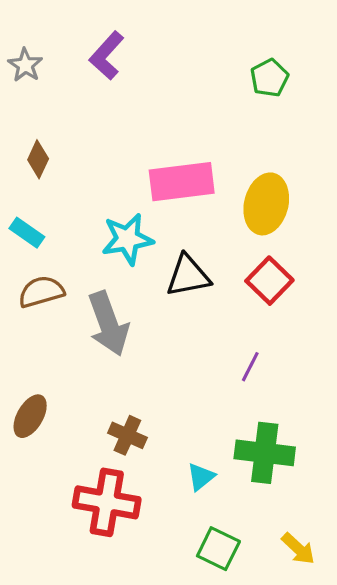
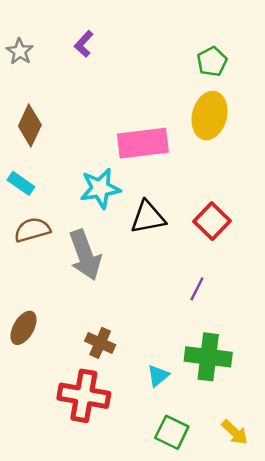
purple L-shape: (107, 56) -> (84, 44), size x0.7
brown diamond: (38, 159) -> (30, 126), size x1.4
yellow ellipse: (266, 204) -> (209, 116), moved

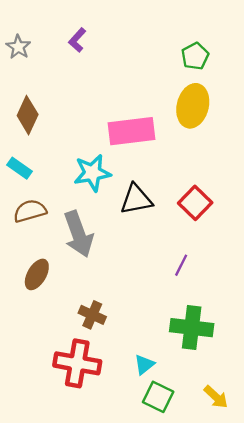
brown ellipse: (23, 328) -> (37, 274), moved
cyan triangle: (158, 376) -> (144, 365), moved

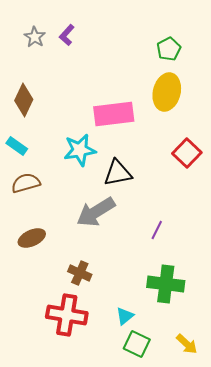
gray star: (18, 47) -> (35, 37), moved
red square: (195, 203) -> (187, 153), moved
gray arrow: (78, 234) -> (96, 212), moved, turned 78
brown ellipse: (37, 274) -> (32, 238), turned 36

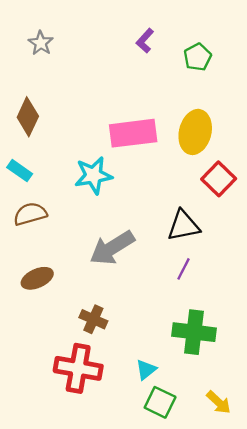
purple L-shape: (67, 35) -> (145, 41), moved
yellow ellipse: (167, 92) -> (195, 132), moved
black triangle: (118, 173) -> (183, 226), moved

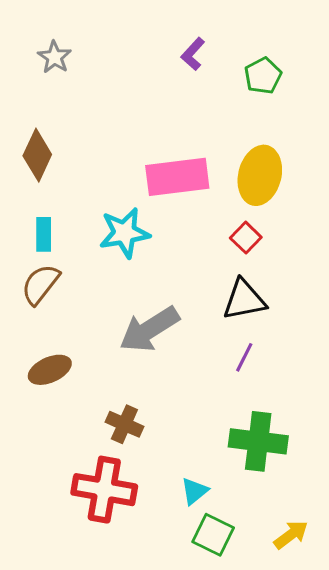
cyan rectangle: (20, 171) -> (44, 234), moved, turned 55
red square: (219, 179) -> (246, 238), moved, size x0.7
brown semicircle: (30, 214) -> (40, 284), turned -36
yellow arrow: (219, 402) -> (291, 535), turned -80

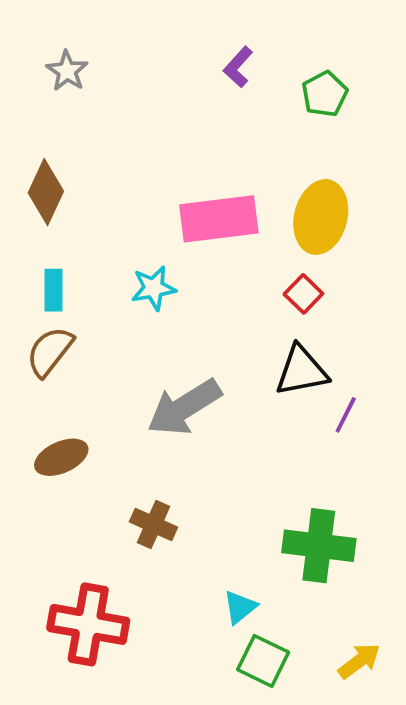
cyan star: (124, 233) -> (154, 288), size x0.7
purple line: (244, 357) -> (346, 415), moved
red cross: (104, 490) -> (88, 624), moved

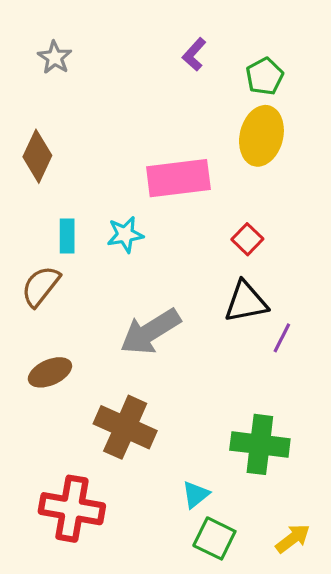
yellow ellipse: (321, 217) -> (261, 136), moved
cyan rectangle: (54, 290) -> (67, 236), moved
brown cross: (154, 525) -> (125, 427), size x1.6

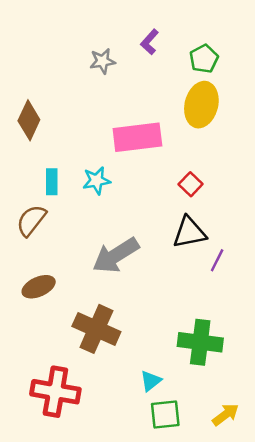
gray star: (55, 57) -> (102, 61), moved, turned 30
green square: (214, 538) -> (165, 415), turned -32

